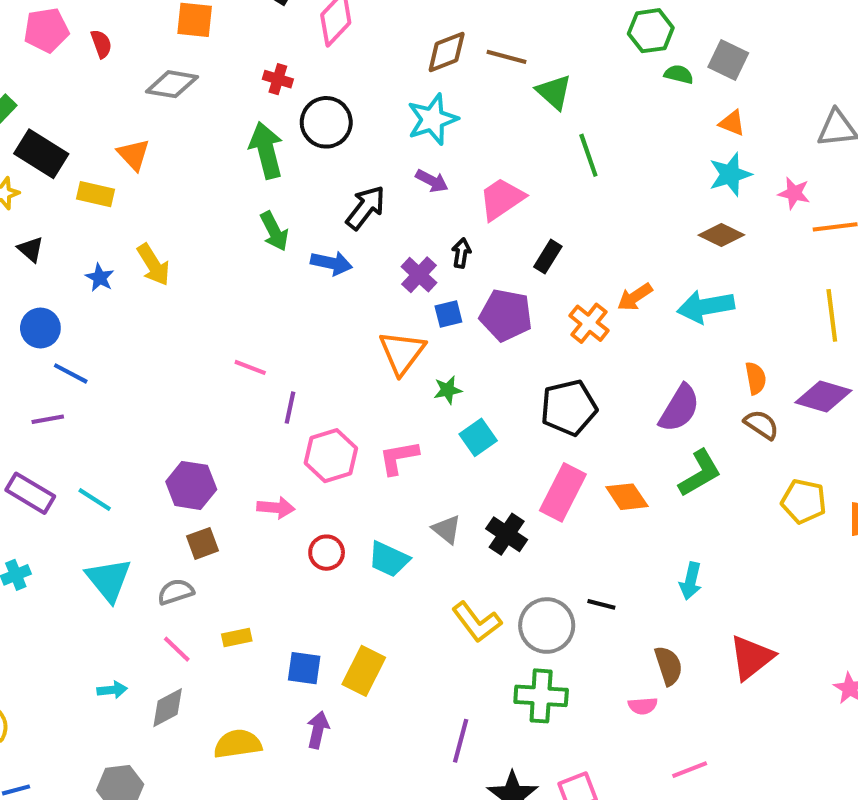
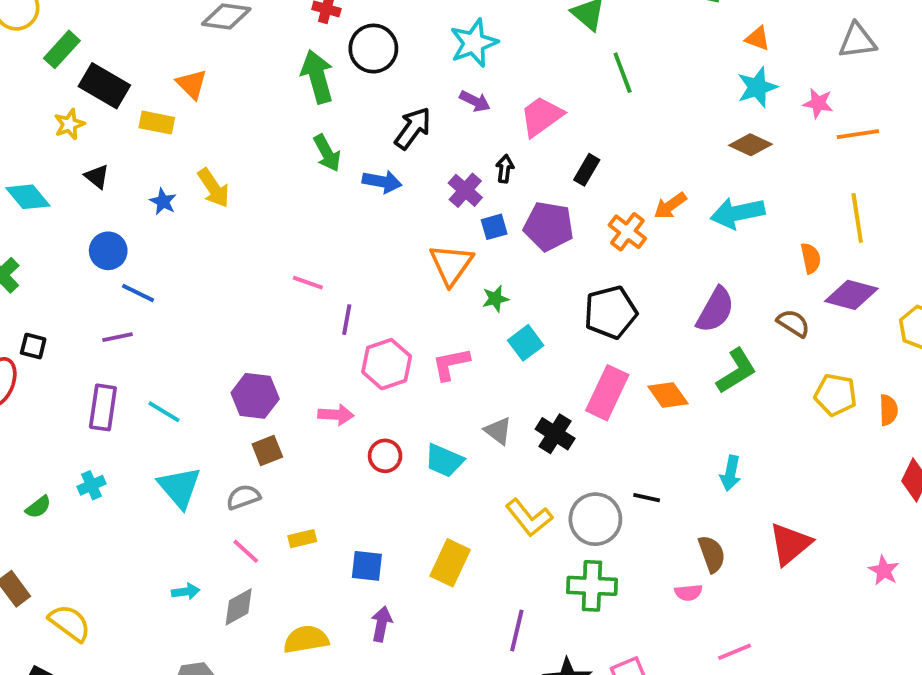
orange semicircle: (756, 378) -> (811, 258), moved
purple rectangle: (30, 493) -> (103, 407), turned 69
yellow rectangle: (364, 671) -> (450, 563), moved

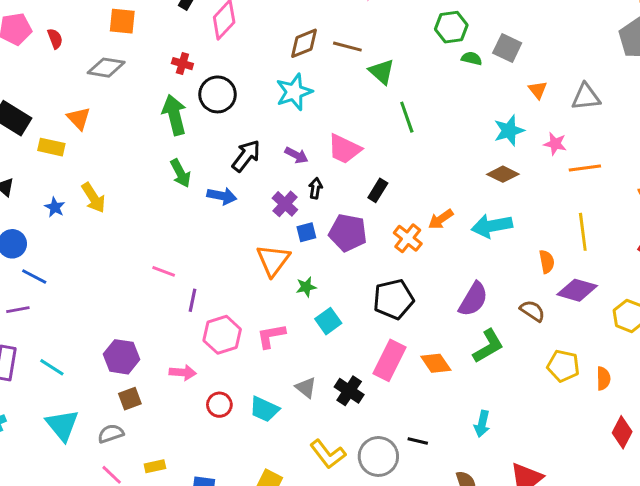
orange triangle: (758, 38) -> (538, 90), moved, turned 30
purple arrow: (475, 101) -> (296, 155), moved
pink trapezoid: (542, 116) -> (344, 149), turned -120

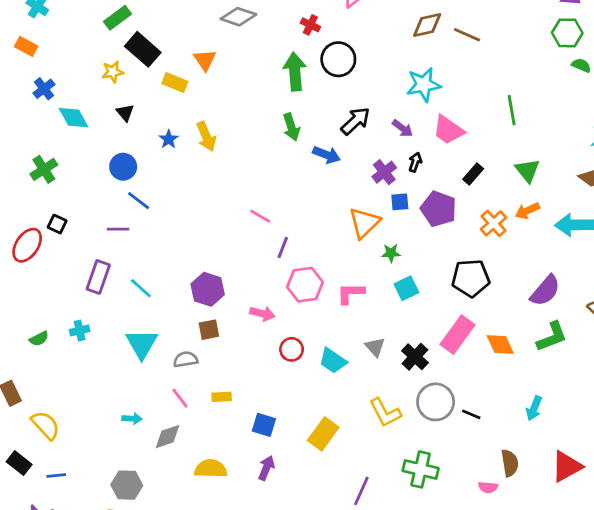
green triangle: (382, 72) -> (527, 170), moved
cyan star: (294, 92) -> (424, 85), moved
gray circle: (378, 456) -> (436, 402), moved

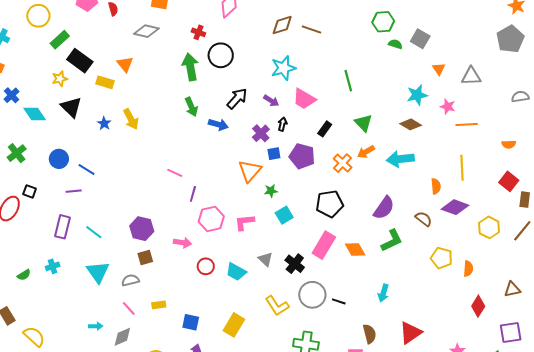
black triangle: (125, 113) -> (71, 107), size x1.6
blue circle: (123, 167) -> (59, 159), moved

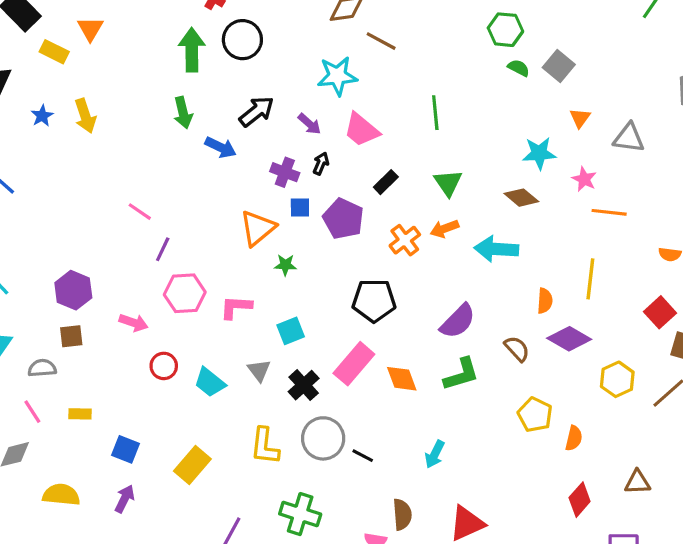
brown line: (311, 29) -> (381, 41), moved
purple cross: (261, 133) -> (285, 172), turned -36
cyan square: (284, 215) -> (291, 331), moved
yellow L-shape: (277, 306) -> (265, 446), turned 30

